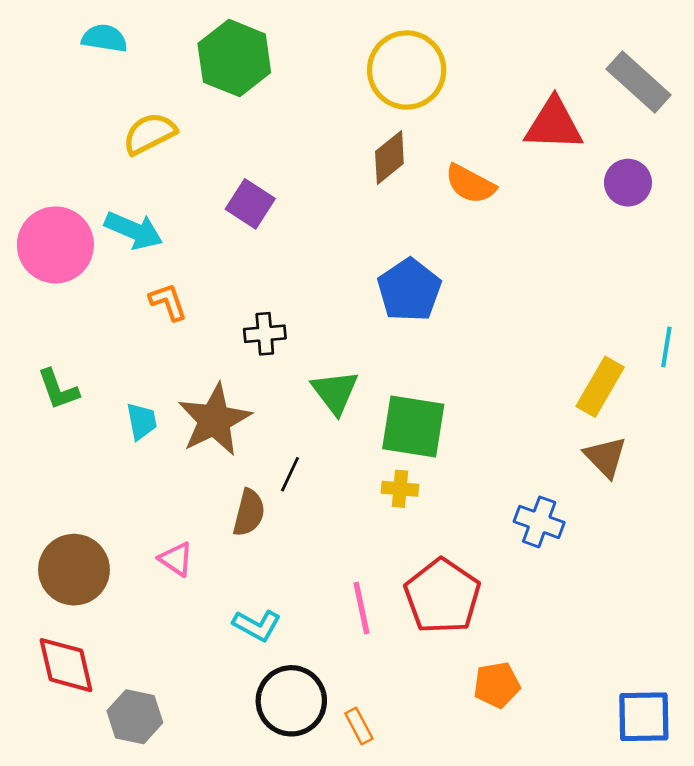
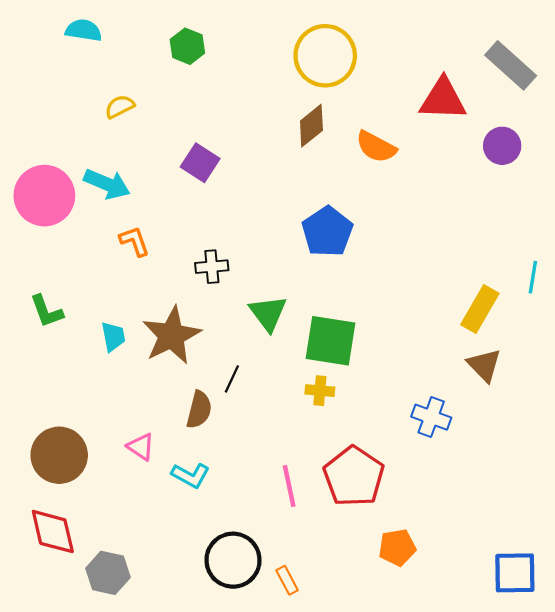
green hexagon: (234, 58) -> (187, 46), size x0.6
yellow semicircle: (150, 134) -> (120, 107), size x0.7
cyan L-shape: (257, 625) -> (191, 475), moved

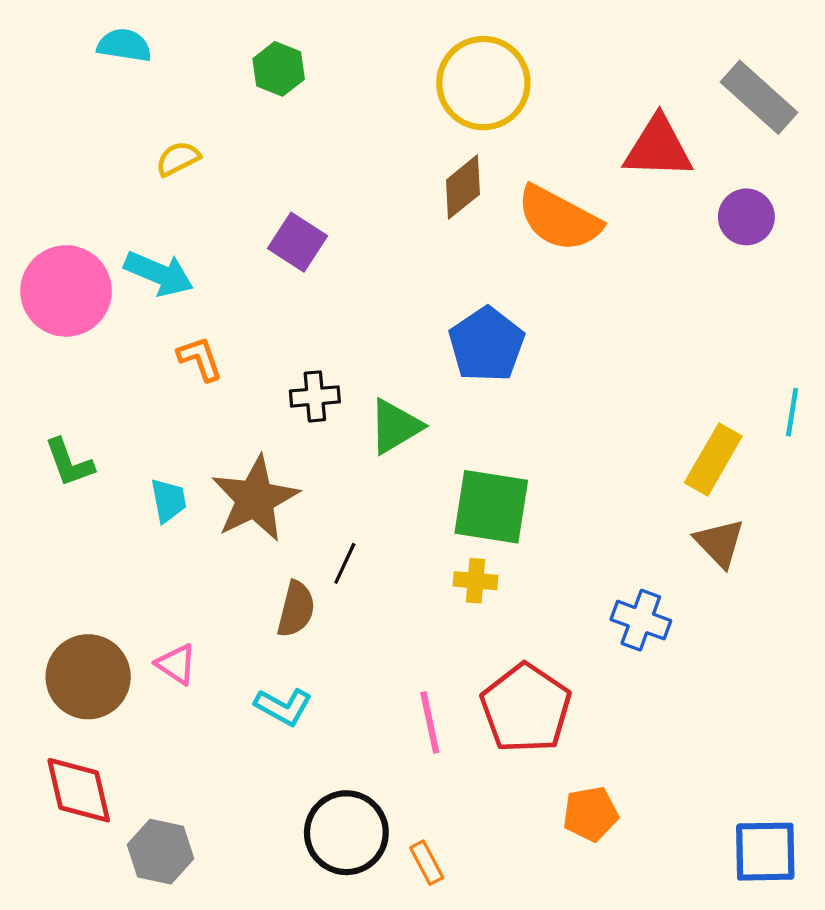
orange semicircle: (376, 147) -> (559, 219), size x1.4
green triangle: (268, 313) -> (395, 426), moved, turned 36
pink triangle: (141, 447) -> (176, 664), moved

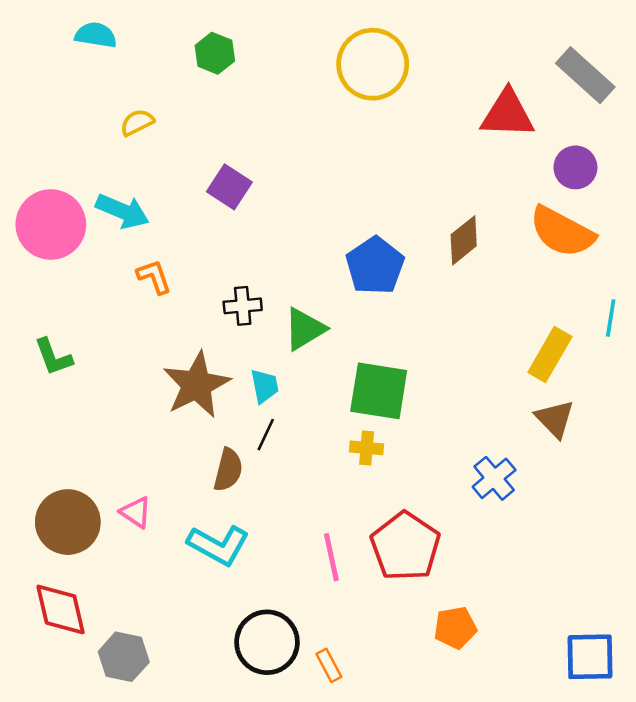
brown diamond: (463, 187) -> (464, 240), moved
orange semicircle: (559, 219) -> (562, 232), moved
cyan trapezoid: (168, 500) -> (265, 386), moved
blue cross: (641, 620) -> (494, 478), turned 30
cyan L-shape: (283, 707) -> (218, 545), size x1.4

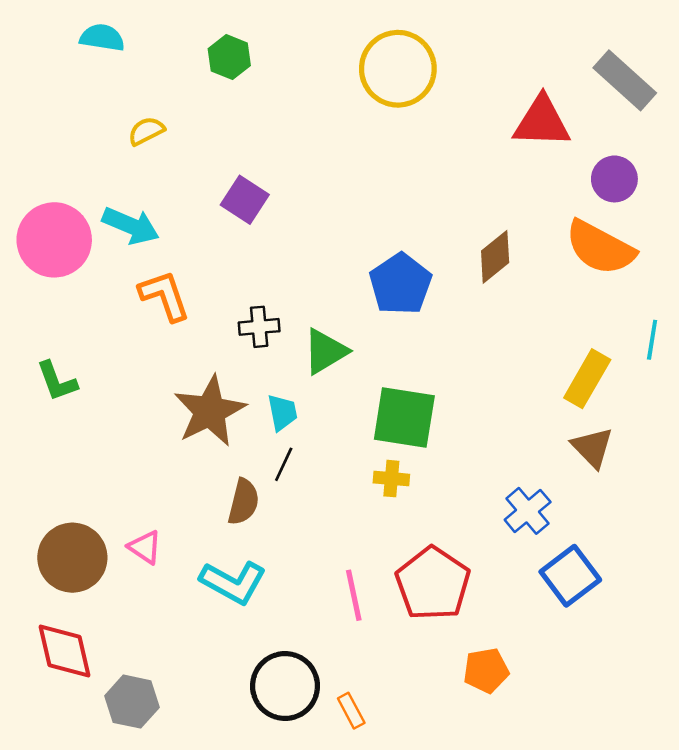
orange L-shape: (154, 277) -> (164, 296), size x1.4
blue square: (590, 657) -> (570, 576), moved, turned -36

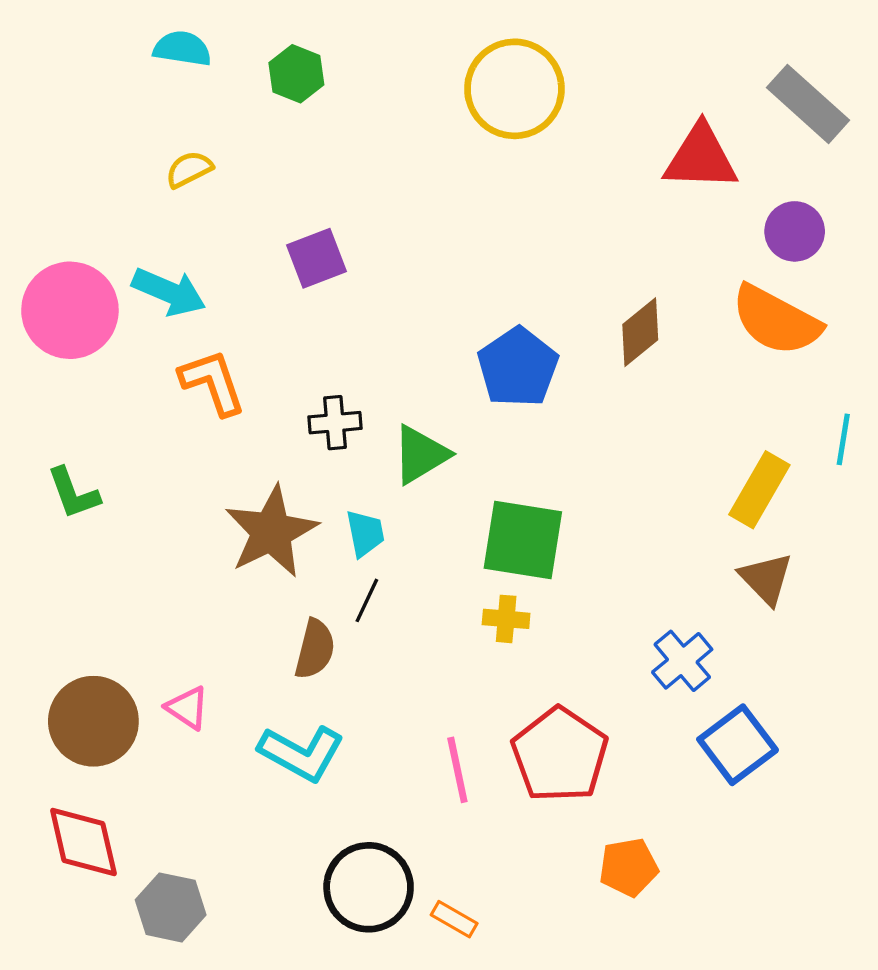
cyan semicircle: (102, 38) -> (182, 49), moved
purple square: (245, 200) -> (317, 258), turned 36
orange rectangle: (351, 711) -> (454, 919), turned -32

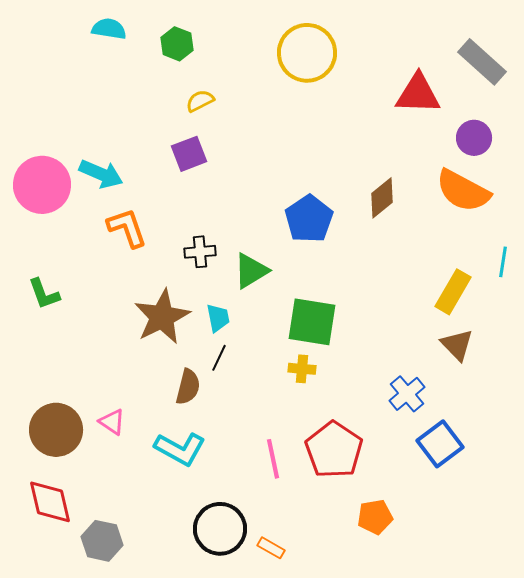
yellow semicircle: (189, 169) -> (200, 101), moved

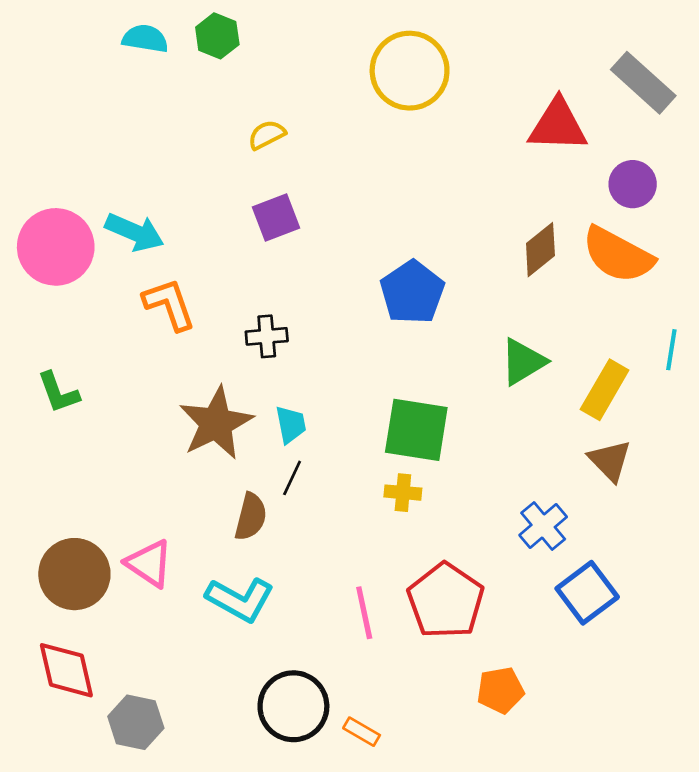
green hexagon: (177, 44) -> (217, 36), moved
purple square: (189, 154) -> (276, 218), moved
brown diamond: (382, 198) -> (540, 250), moved
green triangle: (251, 271) -> (523, 362), moved
pink triangle: (112, 422) -> (149, 563), size x1.4

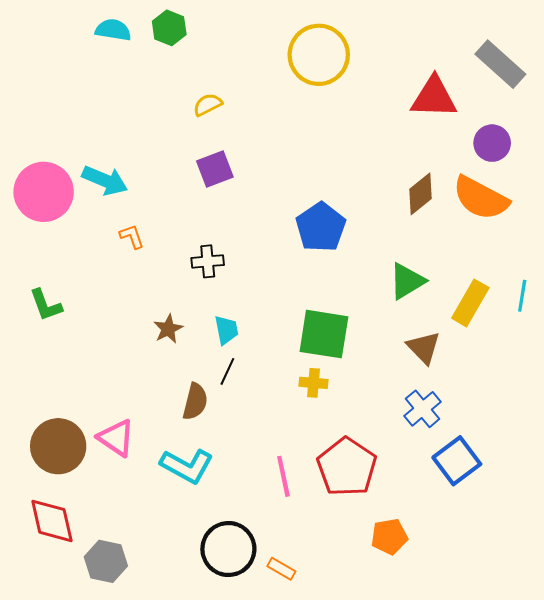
orange L-shape: (169, 304) -> (132, 236), size x0.6
cyan line: (671, 350) -> (522, 296), moved
brown star: (216, 423) -> (168, 329), size x0.5
brown triangle: (610, 461) -> (424, 348), moved

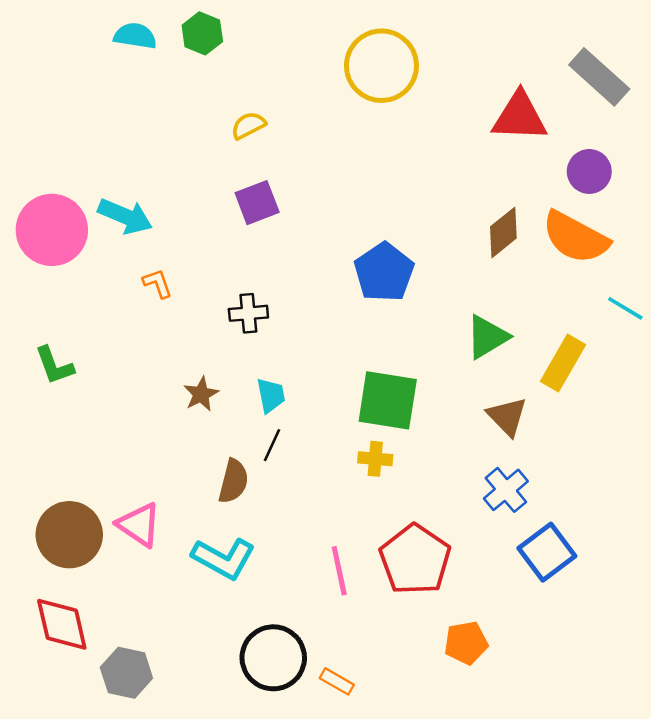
cyan line: (522, 296) -> (625, 308), moved, turned -68

